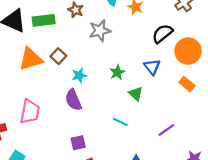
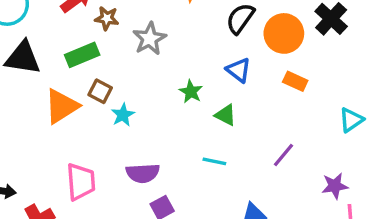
green rectangle: (44, 20) -> (82, 55), moved
cyan star: (79, 75) -> (123, 115), moved
purple semicircle: (73, 100) -> (143, 173), moved, turned -55

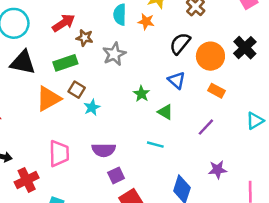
purple line: (283, 155) -> (206, 127), moved
purple star: (335, 186) -> (218, 170), moved

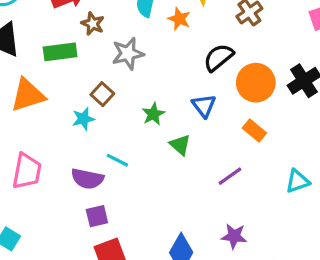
brown square: (77, 90) -> (102, 94), moved
cyan line: (155, 145) -> (117, 160), moved

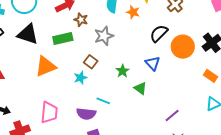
orange rectangle: (254, 131) -> (211, 76), moved
purple line: (230, 176) -> (172, 115), moved

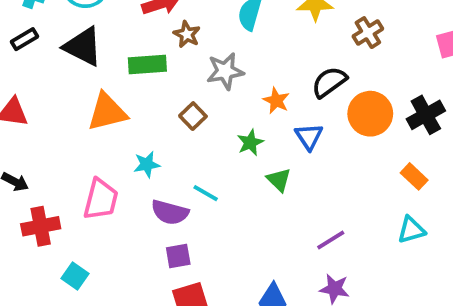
orange star: (133, 12) -> (276, 101), moved
cyan star: (80, 78) -> (147, 164), moved

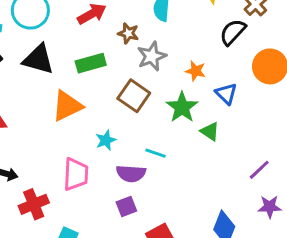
brown star: (187, 34) -> (128, 33), moved
black semicircle: (329, 82) -> (233, 32), moved
brown square: (193, 116) -> (134, 96), size x1.5
green star: (250, 143) -> (182, 107), size x1.5
purple square: (178, 256) -> (126, 207), moved

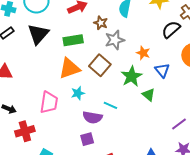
black triangle: (38, 59) -> (38, 34), turned 50
orange triangle: (67, 106) -> (69, 68), moved
pink trapezoid: (76, 174) -> (49, 102), moved

